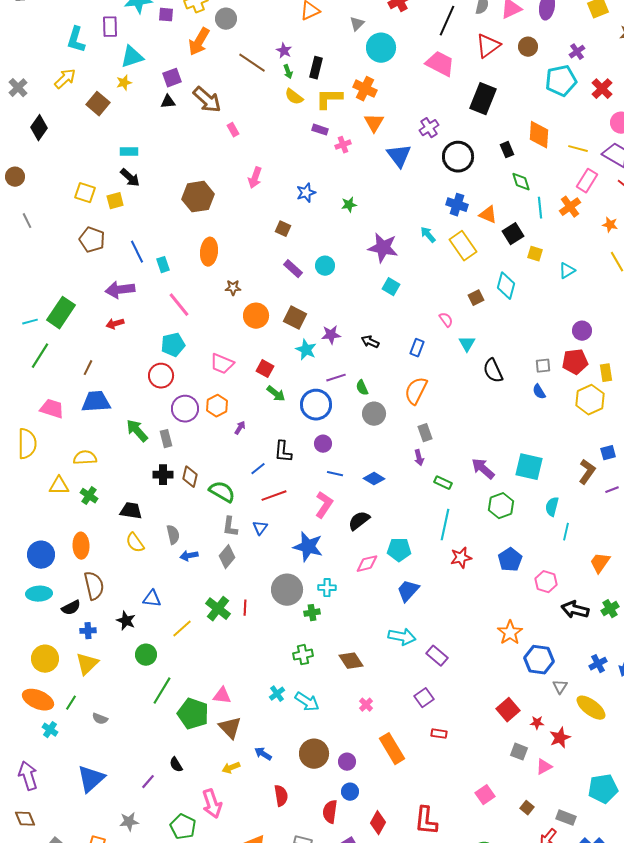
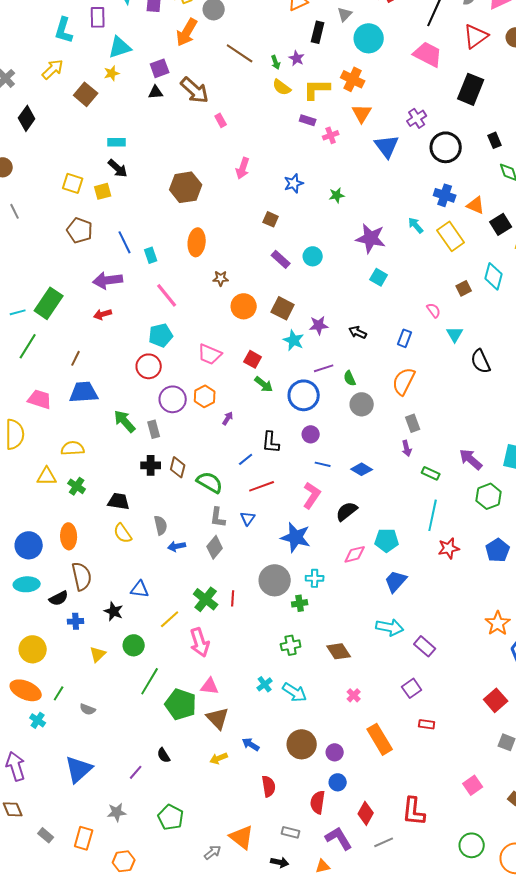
purple star: (284, 51) -> (297, 58), moved
black rectangle: (316, 68) -> (318, 32), moved
yellow triangle: (87, 664) -> (98, 654), moved, size x0.7
pink arrow: (212, 804) -> (200, 642), moved

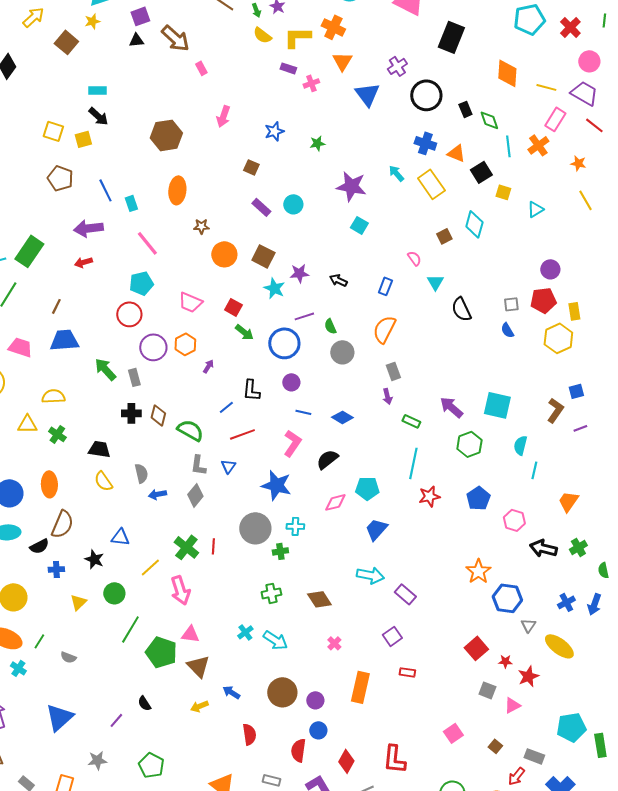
black rectangle: (495, 140) -> (465, 109), moved
brown semicircle: (82, 576) -> (62, 524), turned 36
orange rectangle: (380, 739) -> (360, 687), turned 44

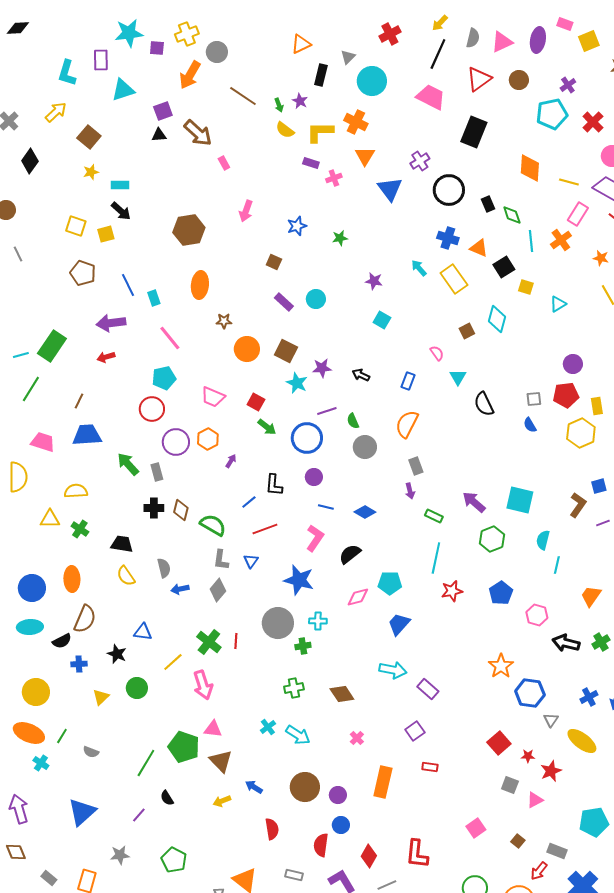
yellow star: (92, 21) -> (91, 172), moved
purple star: (351, 186) -> (374, 281), size x0.6
green line: (130, 629) -> (146, 763), moved

